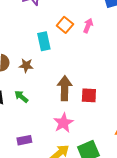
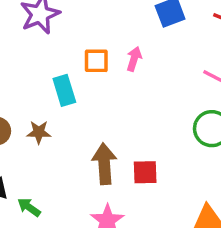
orange square: (65, 25) -> (96, 61), turned -35
green arrow: (21, 97) -> (29, 207), moved

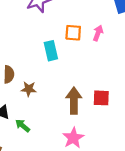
brown star: (39, 132) -> (29, 89), moved
red square: (145, 172) -> (101, 98), moved

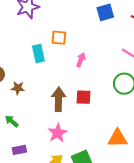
pink arrow: (98, 33) -> (81, 60), moved

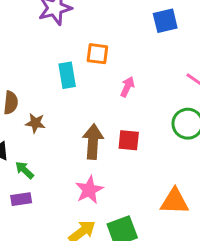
purple rectangle: (19, 150) -> (21, 199), moved

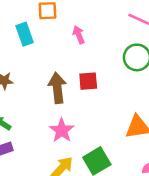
pink arrow: (127, 87) -> (79, 35), turned -36

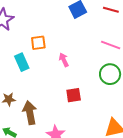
brown arrow: (57, 88) -> (30, 113), moved

